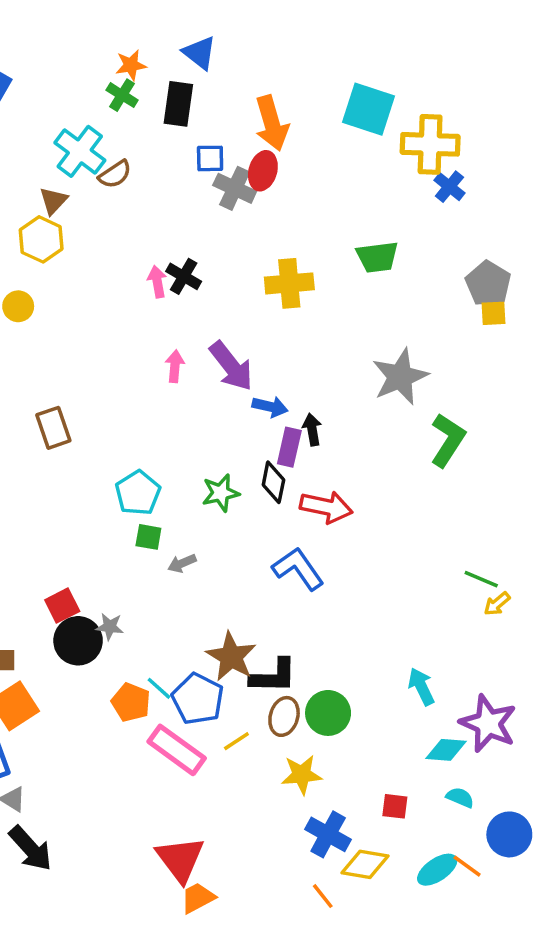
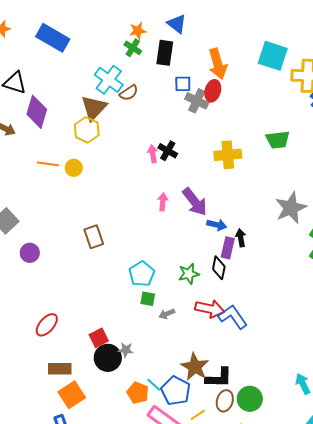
brown triangle: (53, 201) -> (94, 108), size x1.6
red arrow: (326, 507) -> (210, 309), moved

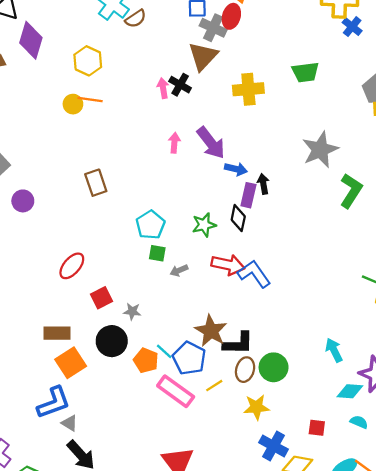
brown triangle: (94, 108) -> (203, 56), moved
orange line: (48, 164) -> (90, 100), moved
red ellipse: (47, 325) -> (72, 266), moved
black circle: (108, 358) -> (112, 341), moved

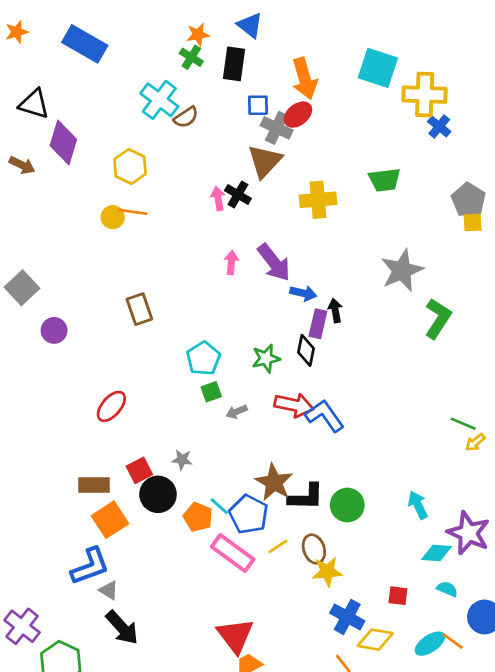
red ellipse: (231, 16) -> (298, 115), turned 35
green square: (157, 253) -> (211, 392), turned -30
red square: (101, 298) -> (139, 470), moved
green circle: (274, 367) -> (347, 505), moved
brown ellipse: (245, 370) -> (314, 549), moved, turned -35

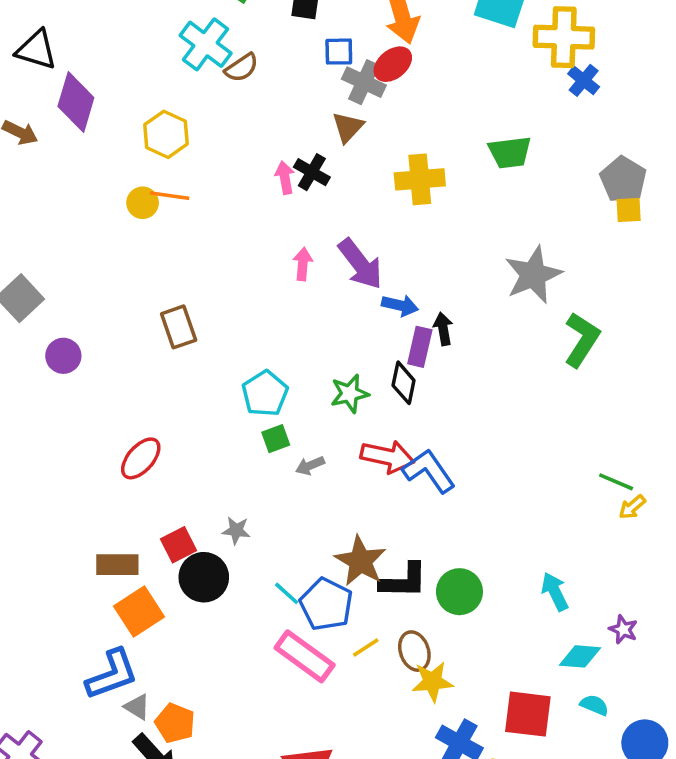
brown triangle: (265, 161) -> (348, 127), size x0.7
orange pentagon: (198, 517) -> (175, 723), moved
purple star: (469, 533) -> (623, 629), size x0.5
red square: (398, 596) -> (528, 714), size x1.8

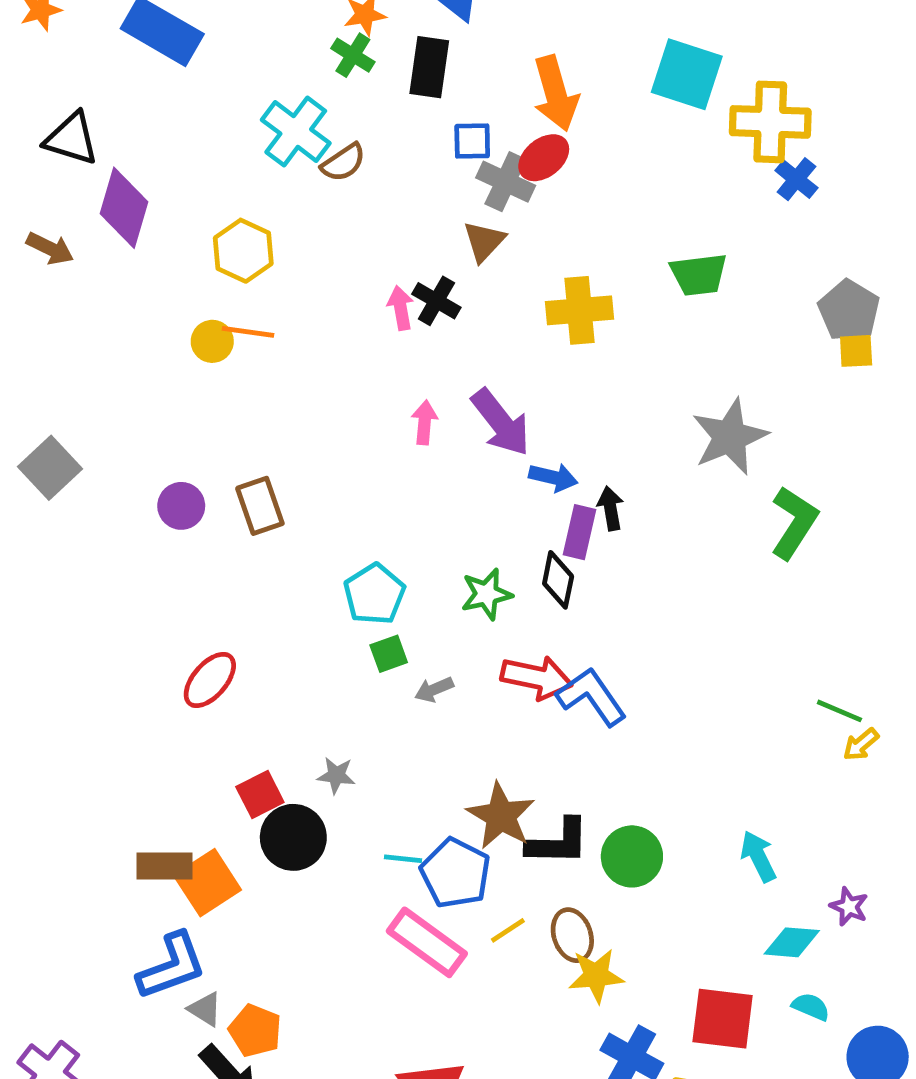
purple circle: (63, 356) -> (181, 506), moved
brown rectangle: (117, 565) -> (165, 866), moved
cyan line: (287, 593) -> (403, 859), turned -36

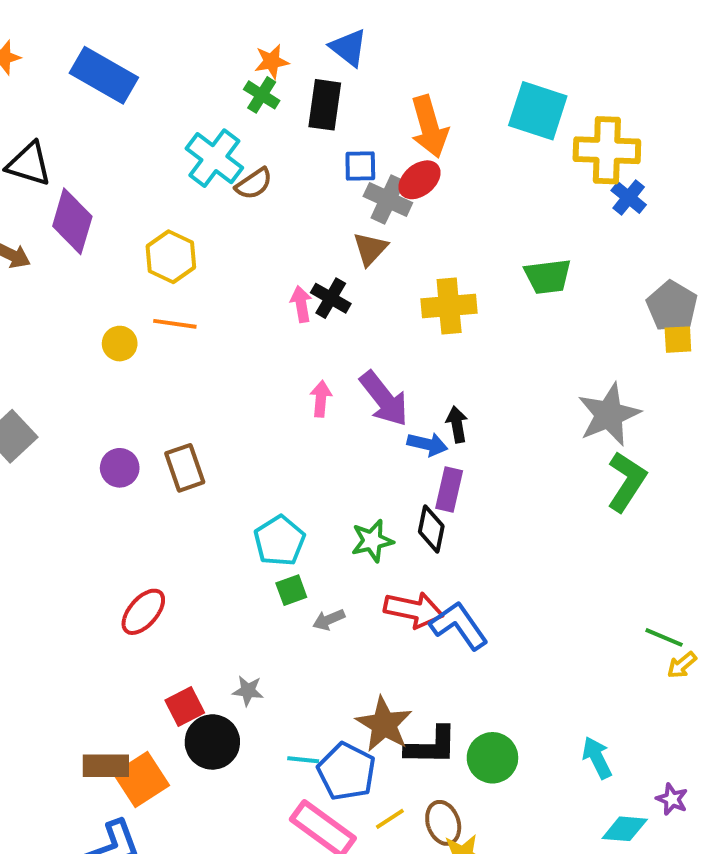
yellow circle: (212, 341) -> (120, 344), moved
gray star: (730, 437) -> (609, 415), moved
black arrow: (610, 508) -> (457, 424), moved

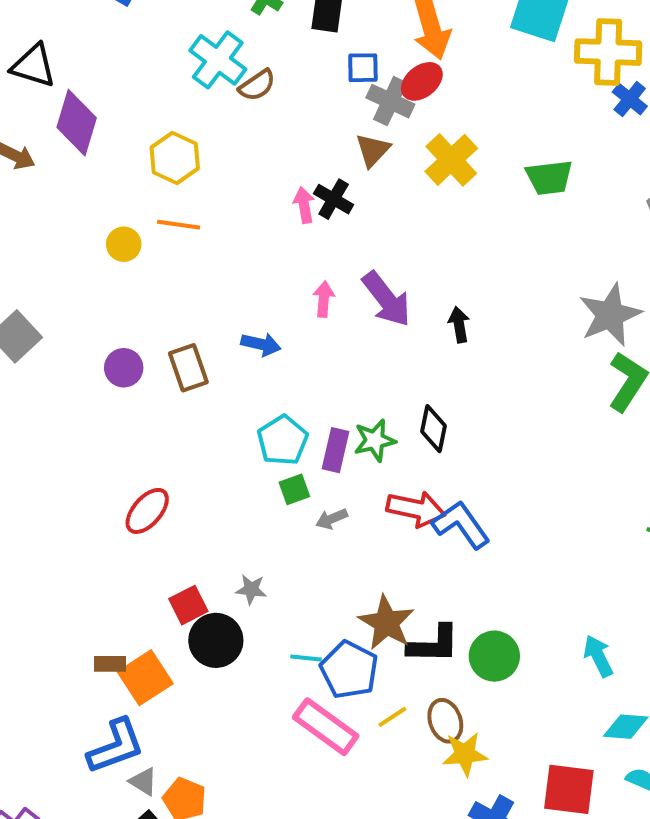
yellow cross: (449, 306) -> (451, 160), moved, turned -38
blue arrow: (427, 444) -> (261, 344), moved
purple rectangle: (449, 489) -> (335, 450), moved
brown rectangle: (106, 766) -> (110, 664), size x0.7

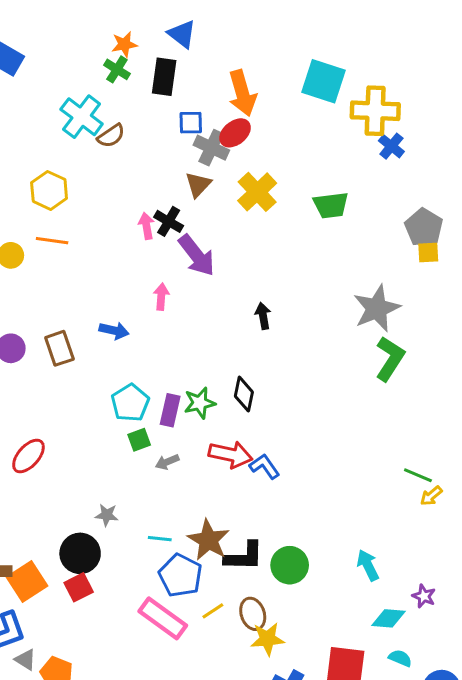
purple arrow: (386, 299) -> (197, 255), moved
blue L-shape: (461, 525) -> (265, 466), size x0.7
red square: (188, 605) -> (79, 587), moved
cyan line: (306, 658) -> (160, 539), moved

